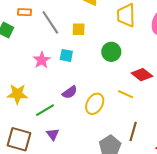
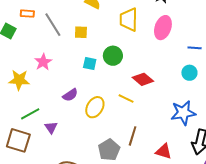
cyan square: (66, 55) -> (90, 63), moved
yellow star: (17, 94) -> (19, 80), moved
green line: (45, 110) -> (30, 114), moved
purple triangle: (53, 134) -> (51, 128), moved

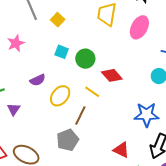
yellow square: (81, 32) -> (58, 20), turned 32
green circle: (113, 56) -> (85, 59), moved
brown line: (133, 136) -> (80, 115), moved

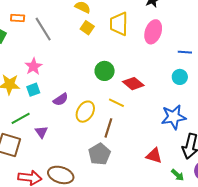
yellow square: (58, 20) -> (87, 28), moved
cyan square: (62, 52) -> (33, 90), moved, turned -32

